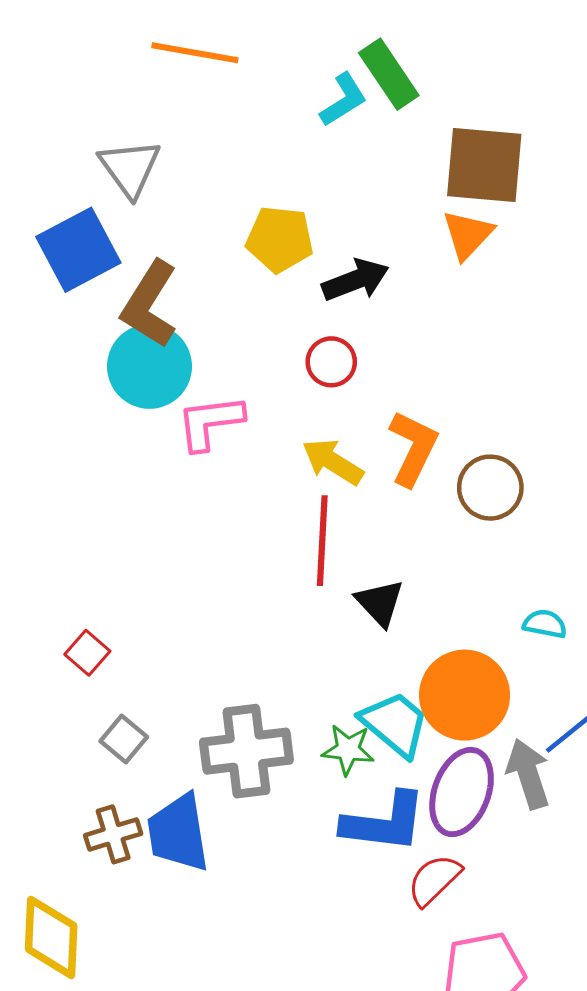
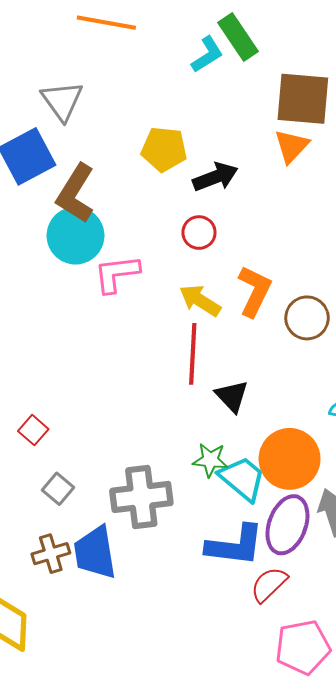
green star: (348, 750) -> (210, 460), moved

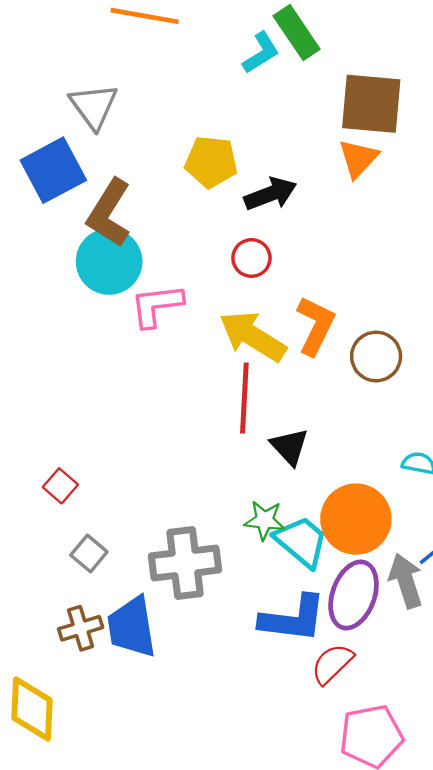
yellow arrow: (200, 300) -> (253, 336), size x1.4

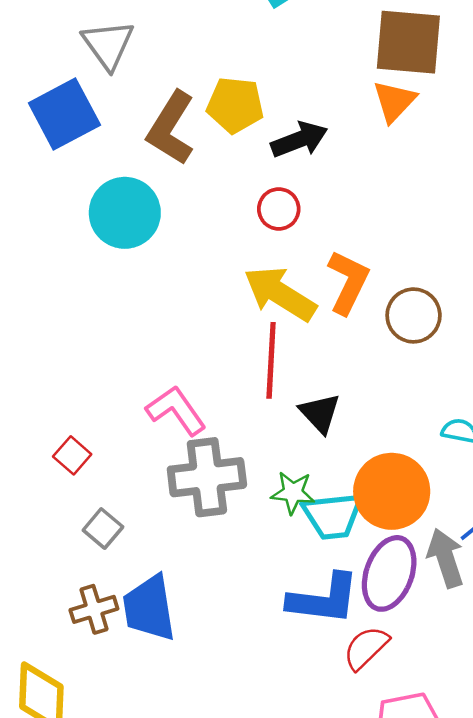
brown L-shape: (109, 213) -> (171, 128), moved
pink L-shape: (157, 305) -> (176, 410), moved, turned 62
cyan trapezoid: (301, 542) -> (333, 516), turned 134
gray cross: (185, 563) -> (207, 477), moved

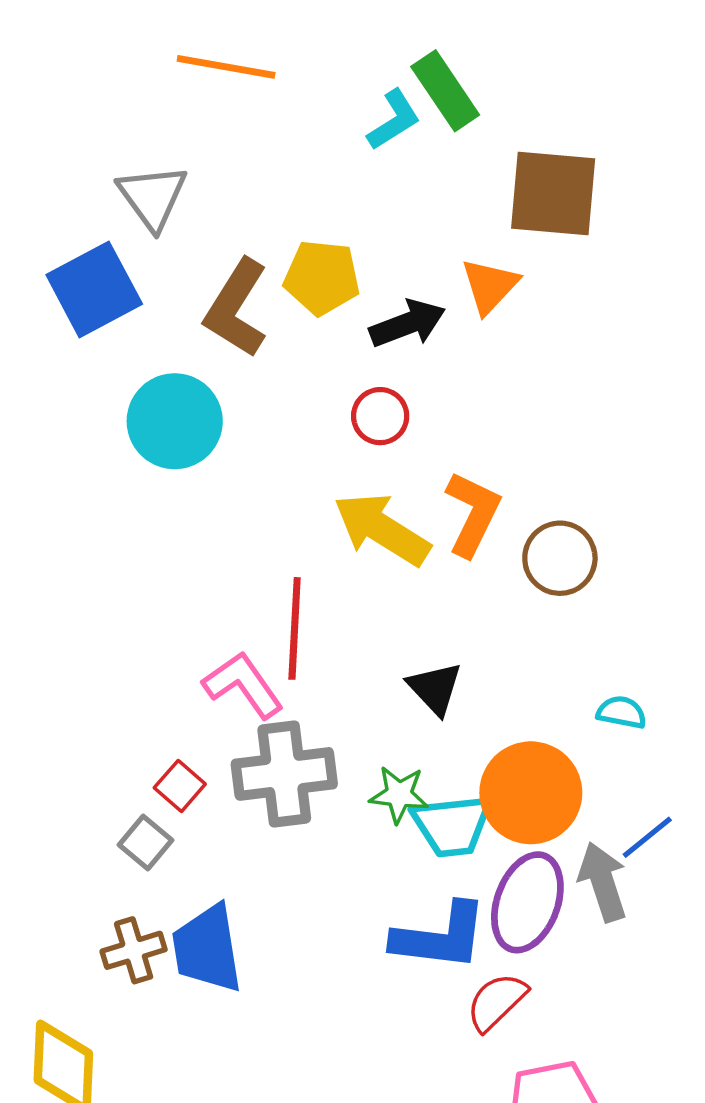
orange triangle: (394, 101) -> (490, 286), moved
red line: (271, 360) -> (295, 628), moved
red square: (72, 455) -> (180, 786), moved

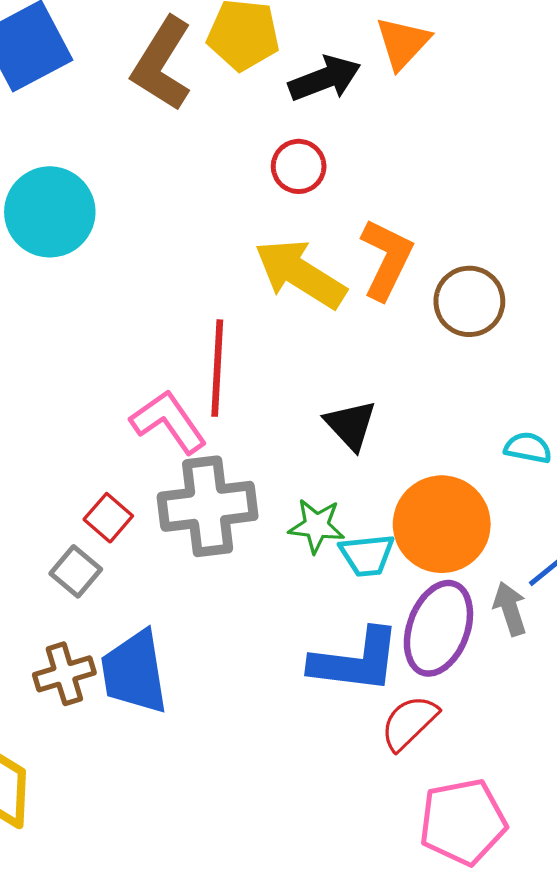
cyan circle: (175, 421) -> (50, 212), moved
cyan trapezoid: (452, 825) -> (367, 555), size x0.7
gray arrow: (603, 882) -> (510, 609), size x0.7

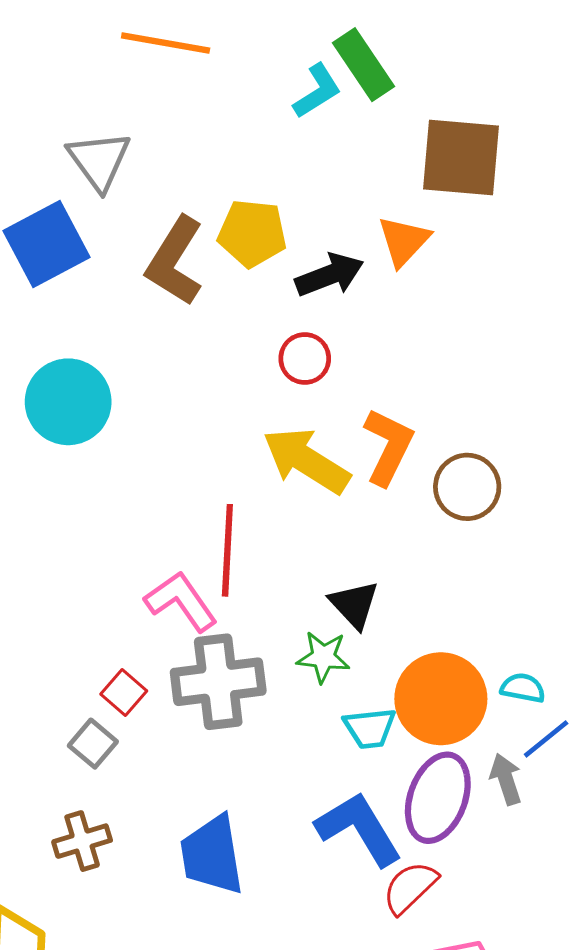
cyan semicircle: (528, 448) -> (523, 688), moved
green star: (316, 526) -> (323, 657), moved
blue L-shape: (356, 661) -> (359, 829), turned -128
blue trapezoid: (134, 672) -> (212, 855), moved

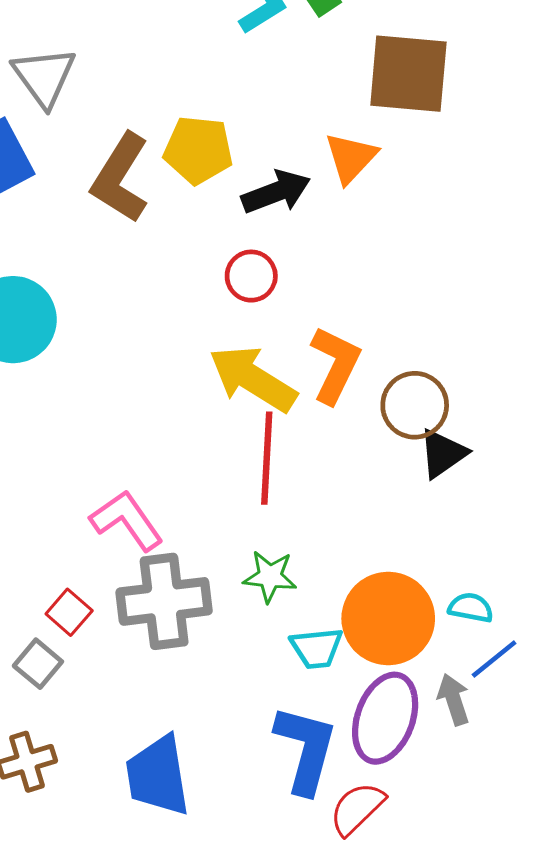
red line: (227, 550) -> (267, 458), moved
black triangle: (354, 604) -> (443, 453), moved, turned 38
blue L-shape: (359, 829) -> (306, 749), turned 46

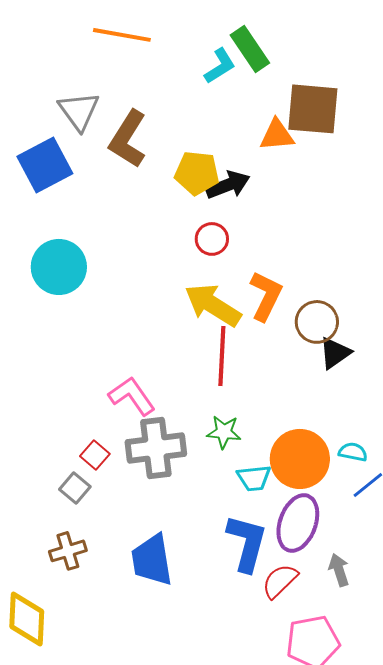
yellow pentagon: (198, 150) -> (197, 173), moved
orange triangle: (351, 158) -> (277, 135), moved, turned 42
brown L-shape: (120, 178) -> (128, 139), moved
gray arrow: (454, 699) -> (339, 570), moved

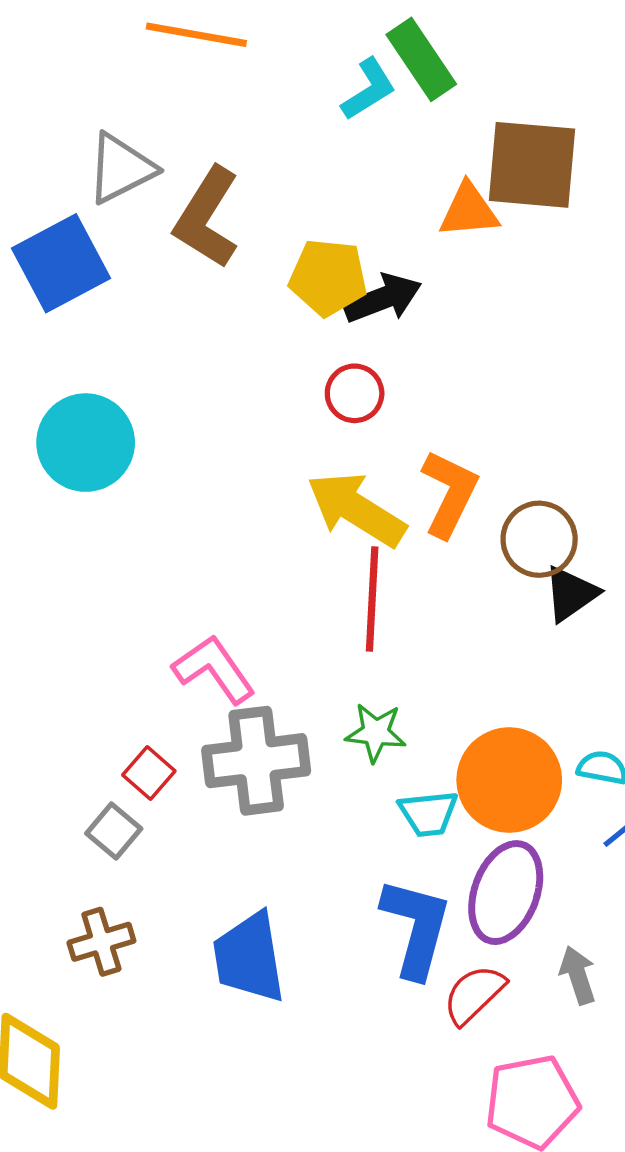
gray triangle: (79, 111) -> (121, 168), turned 39

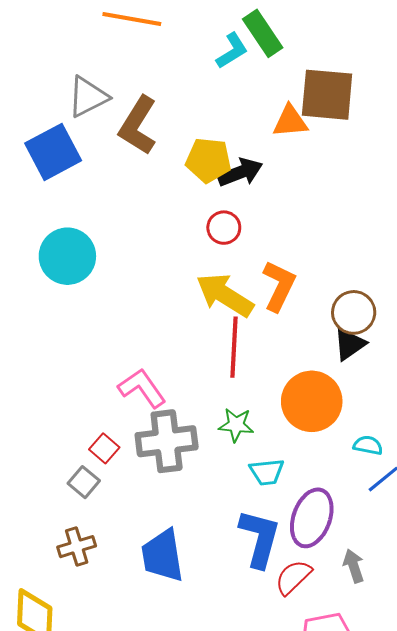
brown circle: (539, 539) -> (354, 312), moved
orange circle: (509, 780) -> (312, 401), moved

